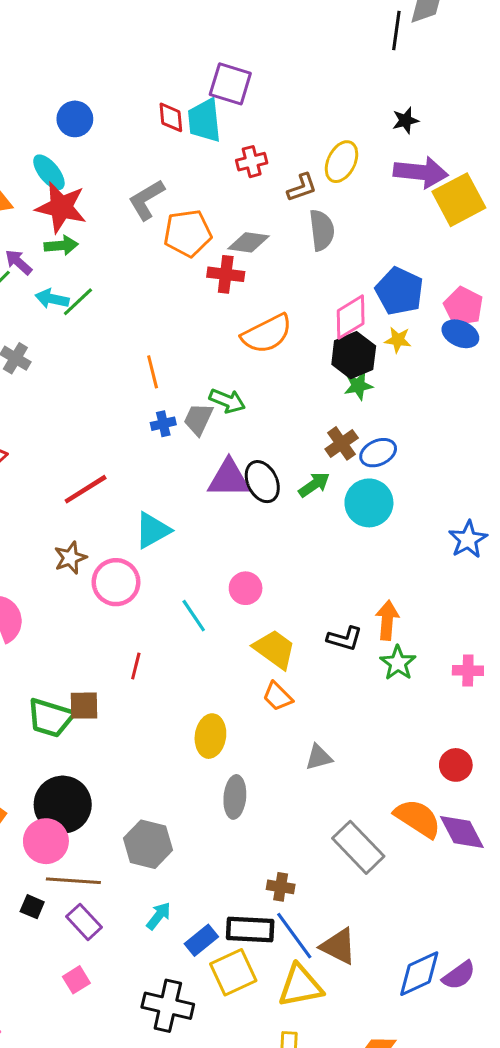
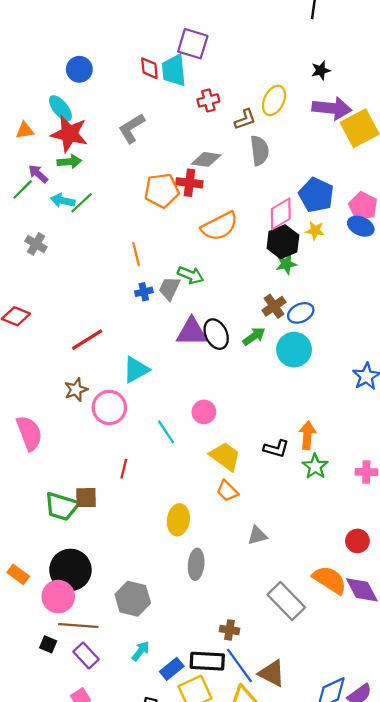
orange pentagon: (188, 233) -> (162, 191), moved

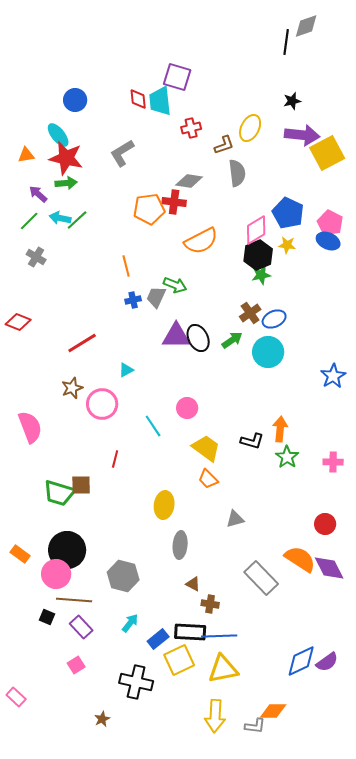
green line: (23, 189) -> (29, 221), moved
cyan triangle: (136, 370) -> (126, 370), size x0.6
blue line: (240, 666) -> (219, 636), turned -56
brown triangle: (272, 673) -> (193, 584), moved, size x0.6

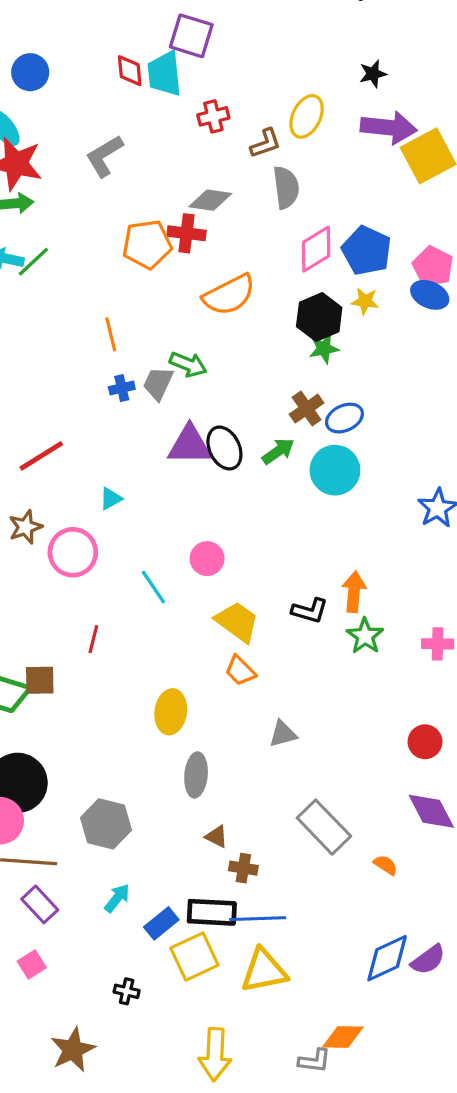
pink diamond: (256, 230) -> (316, 249), moved
orange semicircle: (300, 559) -> (386, 865), moved, size x0.5
black cross: (136, 682) -> (127, 991), size x0.5
yellow arrow: (215, 716) -> (215, 1054), moved
brown star: (102, 719) -> (73, 1050), size x1.8

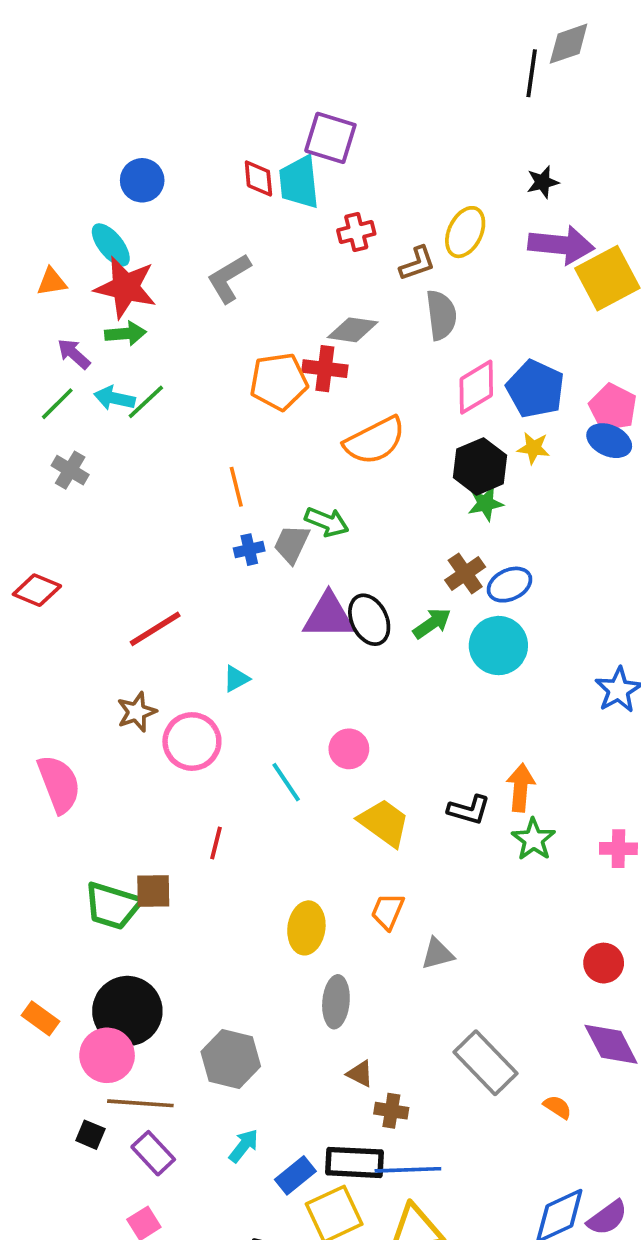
orange trapezoid: (240, 671) -> (388, 911), moved, turned 68

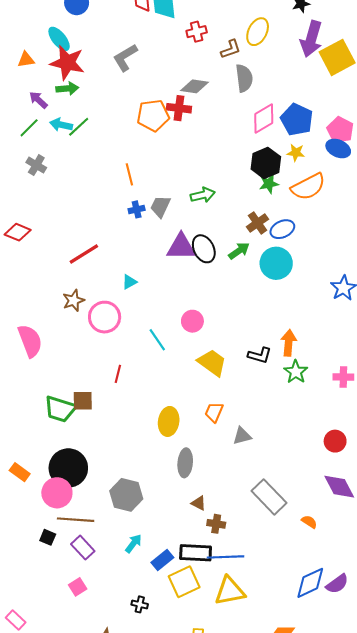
purple arrow: (561, 245) -> (311, 39), turned 100
orange semicircle: (375, 441) -> (308, 187), moved
green arrow: (327, 522) -> (203, 195), moved, turned -35

